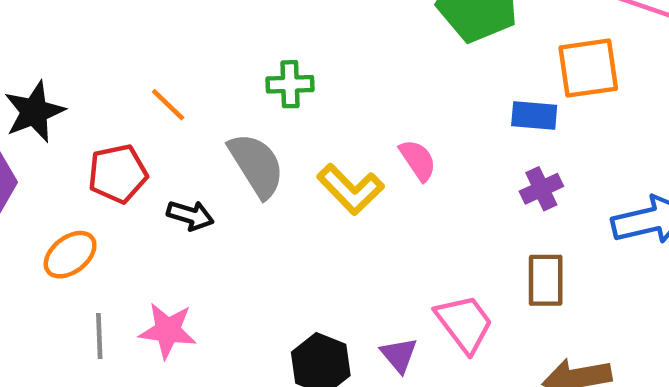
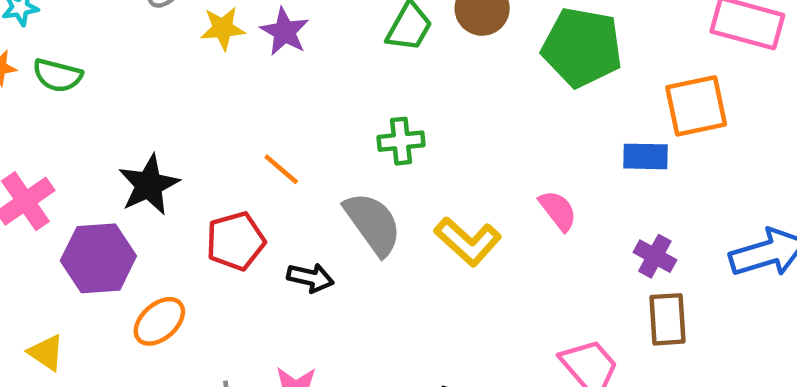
pink semicircle: (418, 160) -> (558, 211), moved
purple cross: (541, 189) -> (655, 256), moved, turned -33
orange ellipse: (70, 255) -> (159, 321), moved

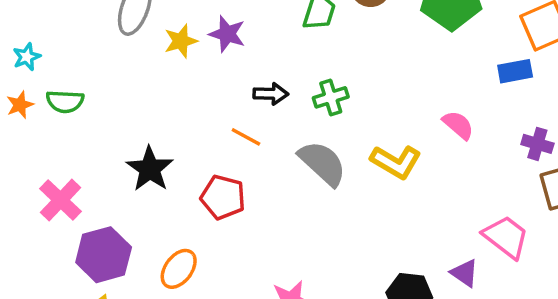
red pentagon: (236, 241) -> (223, 197), turned -30
purple hexagon: (98, 258) -> (104, 255), moved
black arrow: (310, 278) -> (271, 94), moved

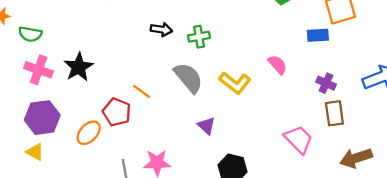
green semicircle: (65, 101) -> (30, 34), moved
orange line: (246, 137) -> (142, 91), moved
red pentagon: (223, 197) -> (117, 112), moved
pink cross: (61, 200) -> (39, 70), moved, turned -32
purple triangle: (465, 273) -> (207, 126), moved

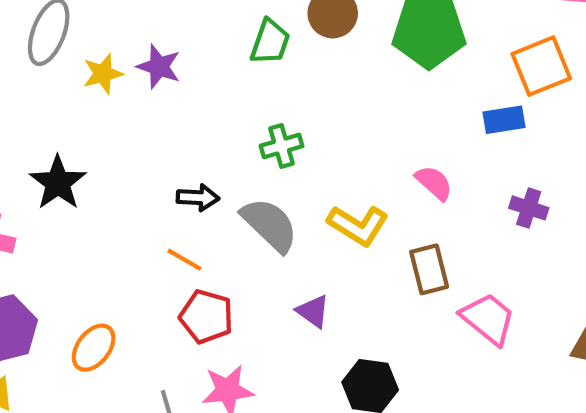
black arrow: (161, 29) -> (198, 198), moved
black star: (79, 67) -> (58, 183), moved
red pentagon: (117, 112) -> (206, 317), moved
brown rectangle: (334, 113) -> (429, 269), moved

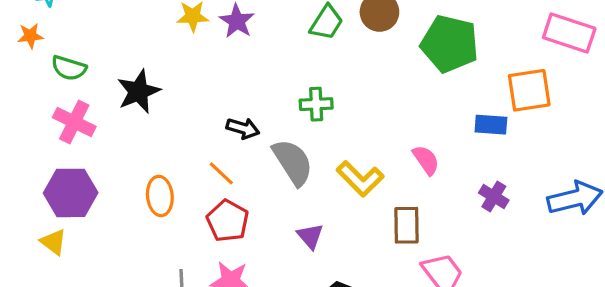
orange ellipse: (94, 348) -> (160, 196), moved, turned -57

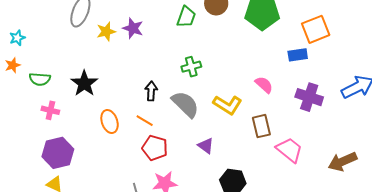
pink cross: (74, 122) -> (50, 110), size x0.7
black arrow: (243, 128) -> (151, 91), turned -90
orange ellipse: (160, 196) -> (110, 122), moved
purple cross: (494, 196) -> (309, 97), size x1.5

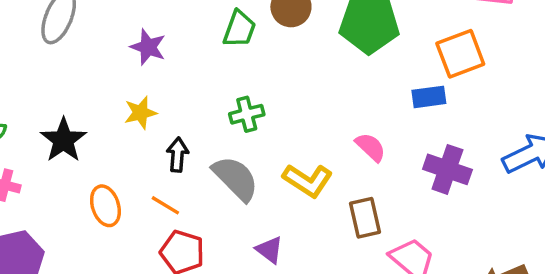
yellow star: (106, 31) -> (140, 113), moved

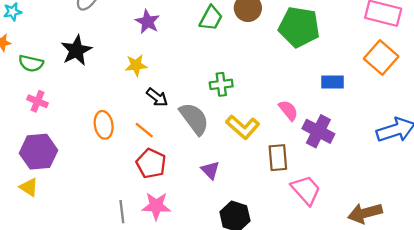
orange square: (460, 54) -> (381, 58), moved, turned -36
green cross: (247, 114) -> (221, 84), moved
black star: (63, 140) -> (76, 50), moved
black arrow: (177, 155) -> (157, 97), turned 115
purple cross: (447, 169) -> (318, 131), moved

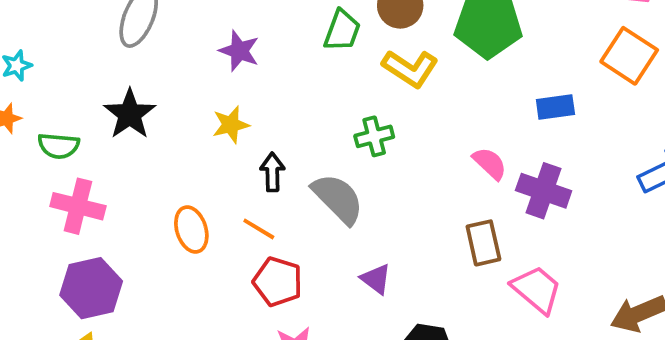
black arrow: (157, 97) -> (272, 172), turned -120
pink cross: (38, 101) -> (78, 206), size x1.5
yellow L-shape: (243, 127) -> (410, 68), moved

